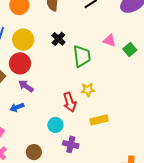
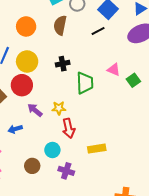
black cross: (58, 39) -> (63, 64), turned 32
purple arrow: (26, 86) -> (35, 110), moved
yellow star: (88, 90) -> (59, 108), moved
brown circle: (34, 152) -> (32, 166), moved

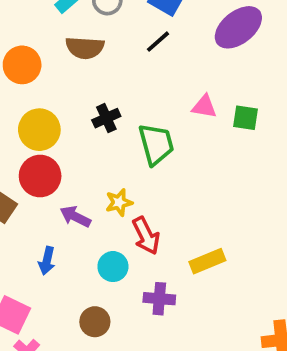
brown semicircle: (60, 25) -> (85, 48), turned -84
green square: (133, 80) -> (246, 118), turned -32
blue arrow: (15, 129) -> (47, 261), turned -48
cyan circle: (52, 150) -> (113, 267), moved
purple cross: (66, 171) -> (159, 299), moved

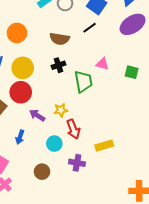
brown semicircle: (85, 48) -> (60, 39), moved
pink triangle: (204, 107) -> (102, 64), moved

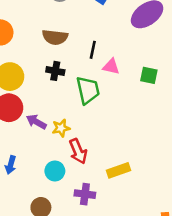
black line: (90, 28) -> (93, 50), moved, turned -40
black cross: (58, 65) -> (55, 71), turned 32
purple arrow: (37, 115) -> (36, 122), moved

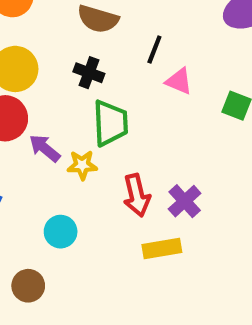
green trapezoid: (88, 90) -> (110, 123), moved
red arrow: (78, 151) -> (137, 195), moved
purple cross: (85, 194) -> (185, 201), moved, turned 30

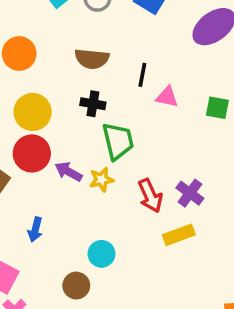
cyan circle: (61, 232) -> (101, 254), moved

